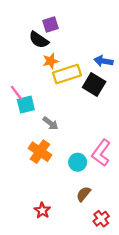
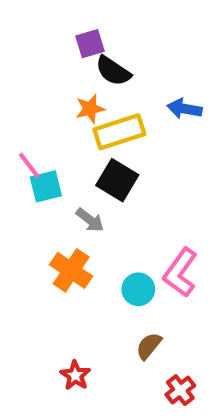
black semicircle: (39, 40) -> (113, 71), moved
black square: (94, 85) -> (117, 180), moved

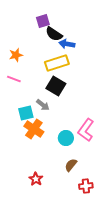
orange star: (90, 109) -> (16, 55), moved
blue arrow: (184, 109) -> (67, 44), moved
pink line: (29, 165) -> (14, 79), turned -32
cyan square: (46, 186) -> (26, 113), moved
red cross: (180, 390) -> (86, 186), turned 32

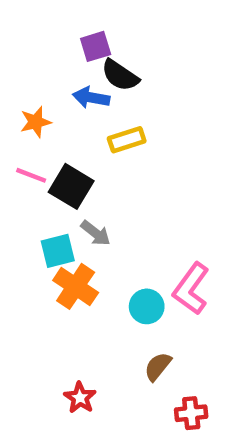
blue arrow: (67, 44) -> (91, 98), moved
yellow rectangle: (57, 63) -> (127, 140), size x0.7
black square: (56, 86) -> (71, 186), moved

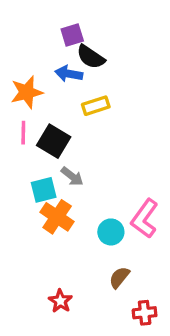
orange star: (36, 122) -> (27, 92), size x1.4
pink line: (31, 175) -> (23, 133), turned 70

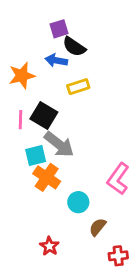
pink line: (23, 133) -> (20, 120), moved
gray arrow: (72, 176) -> (59, 144), size x1.6
cyan circle: (111, 232) -> (78, 202), moved

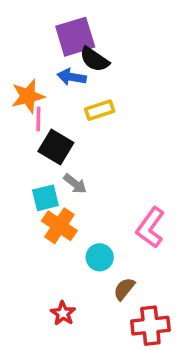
purple square: (59, 29) -> (75, 37), size x1.6
pink line: (20, 120) -> (38, 119), moved
gray arrow: (59, 144) -> (75, 184), size x0.6
red cross: (118, 256) -> (150, 326), size x1.5

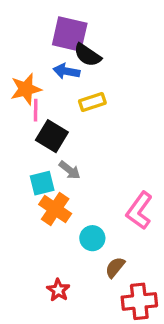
purple square: (75, 37) -> (70, 34), turned 30

